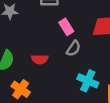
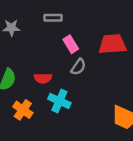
cyan cross: (88, 81) -> (59, 101), moved

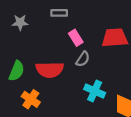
red semicircle: (43, 78) -> (50, 70), size x1.6
cyan cross: (59, 101) -> (95, 91), moved

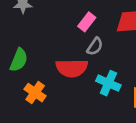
pink rectangle: (76, 38) -> (87, 22), turned 70
red semicircle: (50, 70) -> (72, 68), moved

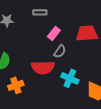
orange cross: (35, 93) -> (16, 85), turned 35

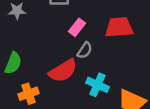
red semicircle: (43, 67) -> (63, 71), turned -30

